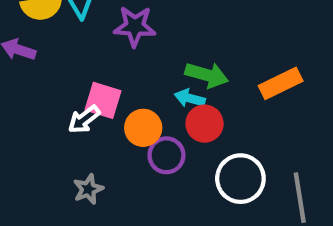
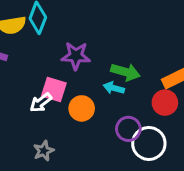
purple star: (135, 26) -> (76, 56), moved
red circle: (205, 124) -> (165, 103), moved
purple circle: (166, 155) -> (128, 129), moved

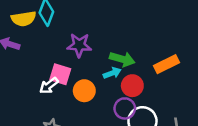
cyan arrow: (114, 88) -> (112, 73), turned 144
red circle: (165, 103) -> (132, 86), moved

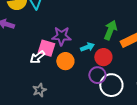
purple star: (79, 45) -> (61, 36), moved
green arrow: (122, 59) -> (110, 30), moved, turned -84

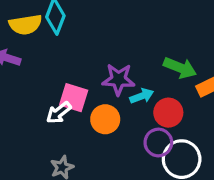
green arrow: (110, 30) -> (180, 68), turned 90
purple star: (61, 36) -> (118, 79), moved

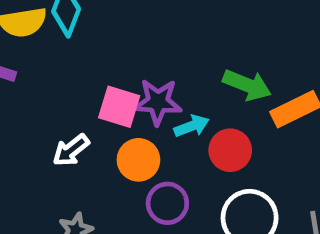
pink square: (74, 98) -> (119, 107), moved
purple circle: (158, 142) -> (167, 203), moved

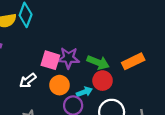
green arrow: (247, 85) -> (98, 62), moved
cyan arrow: (192, 126) -> (84, 92), moved

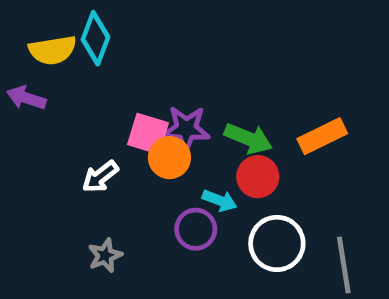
orange circle: (59, 85) -> (169, 158), moved
cyan arrow: (84, 92) -> (220, 201), turned 42

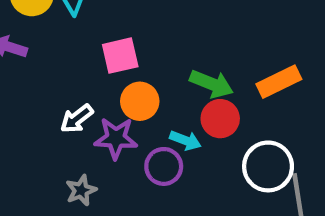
purple star: (186, 129) -> (116, 138), moved
pink square: (148, 134) -> (120, 56), moved, turned -30
white circle: (277, 243) -> (268, 166), moved

